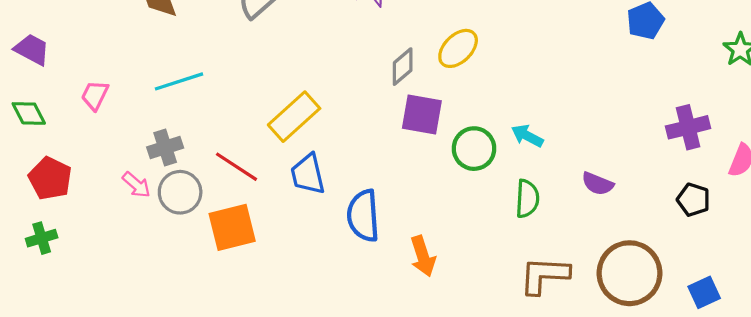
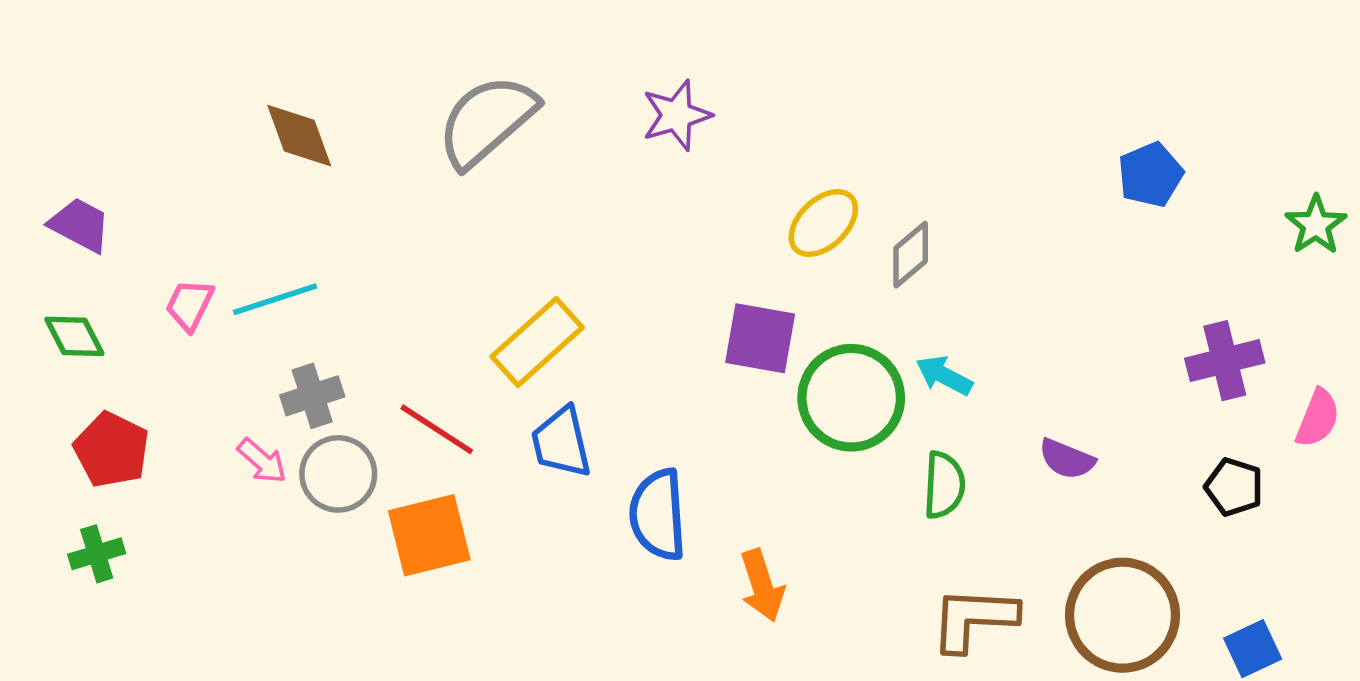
gray diamond: (403, 67) -> (911, 255), moved
cyan line: (179, 81) -> (275, 299), moved
green circle: (474, 149) -> (851, 398), size x1.4

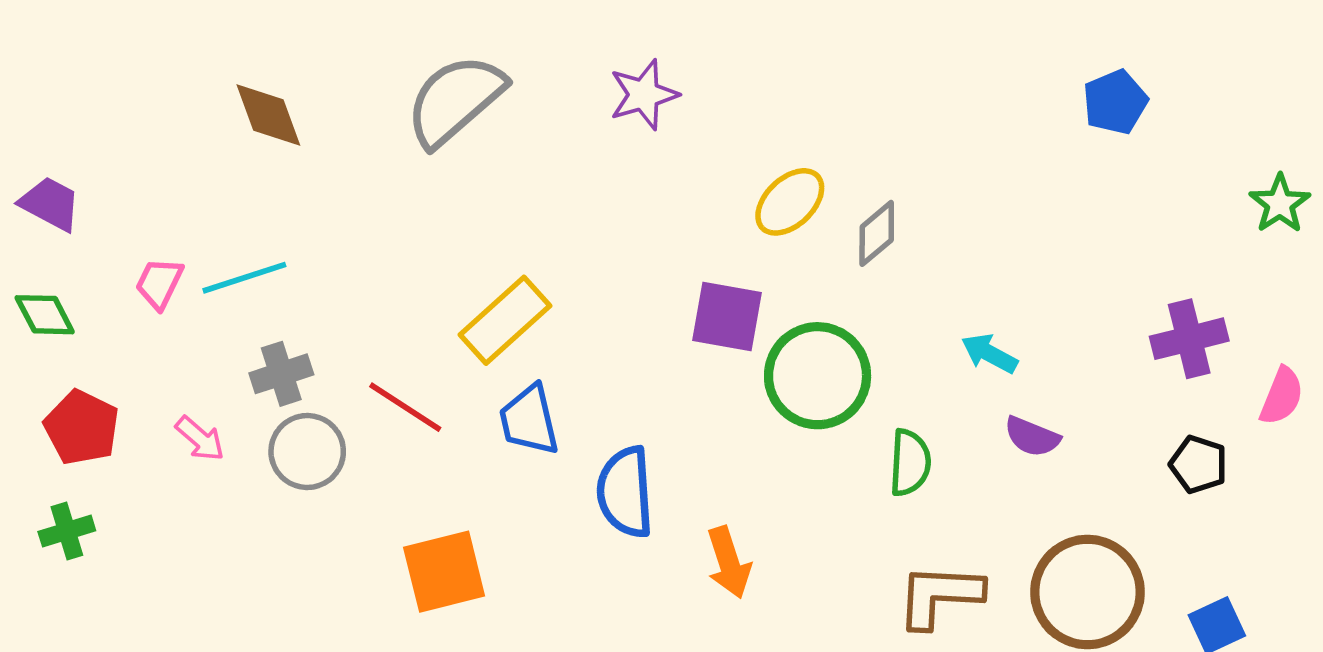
blue pentagon: (1150, 175) -> (1115, 102), moved
cyan arrow: (944, 375) -> (989, 354), moved
pink arrow: (262, 461) -> (200, 439), moved
orange square: (429, 535) -> (444, 572), moved

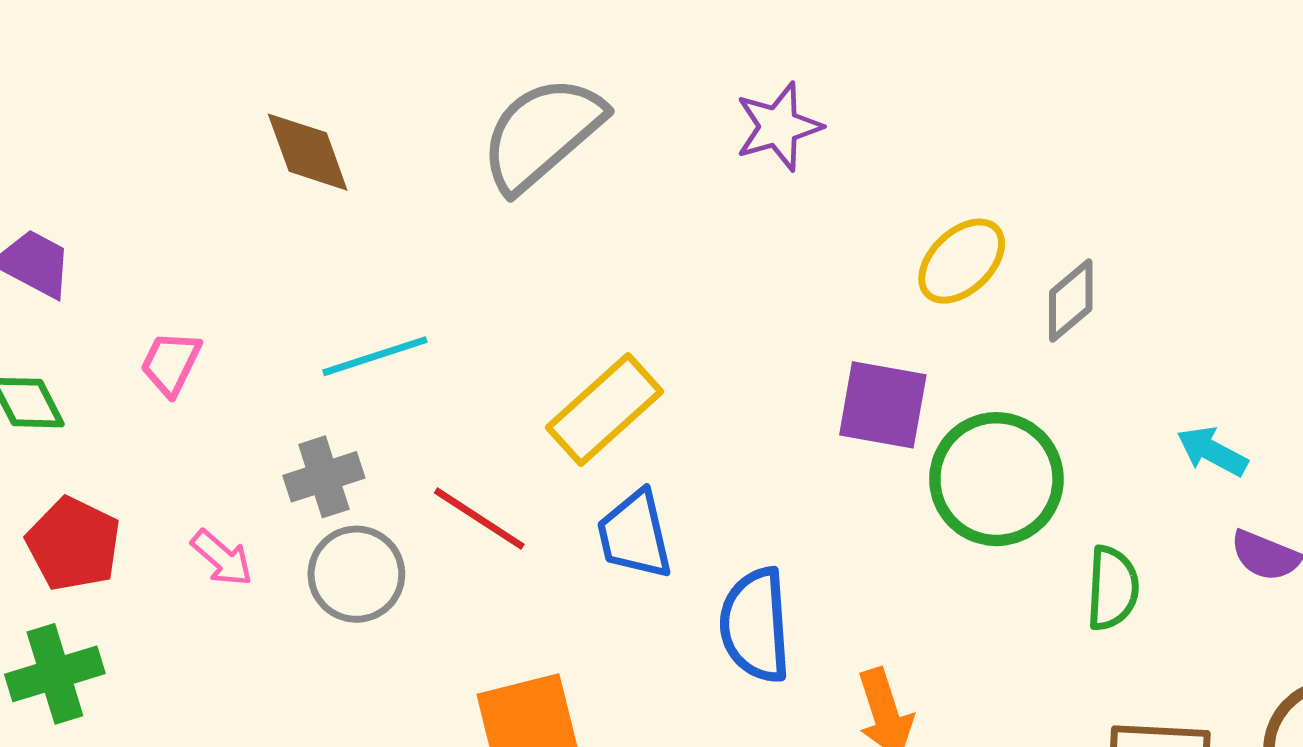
cyan line: (244, 278) -> (375, 356), moved
green cross: (67, 531) -> (55, 674), size x1.4

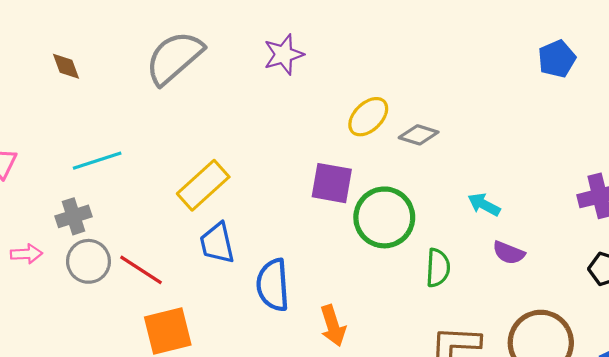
brown diamond: (308, 152) -> (66, 66), size x0.7
gray diamond: (1071, 301) -> (419, 135), turned 57
red line: (479, 519) -> (141, 270), moved
pink arrow: (222, 558) -> (26, 254), turned -44

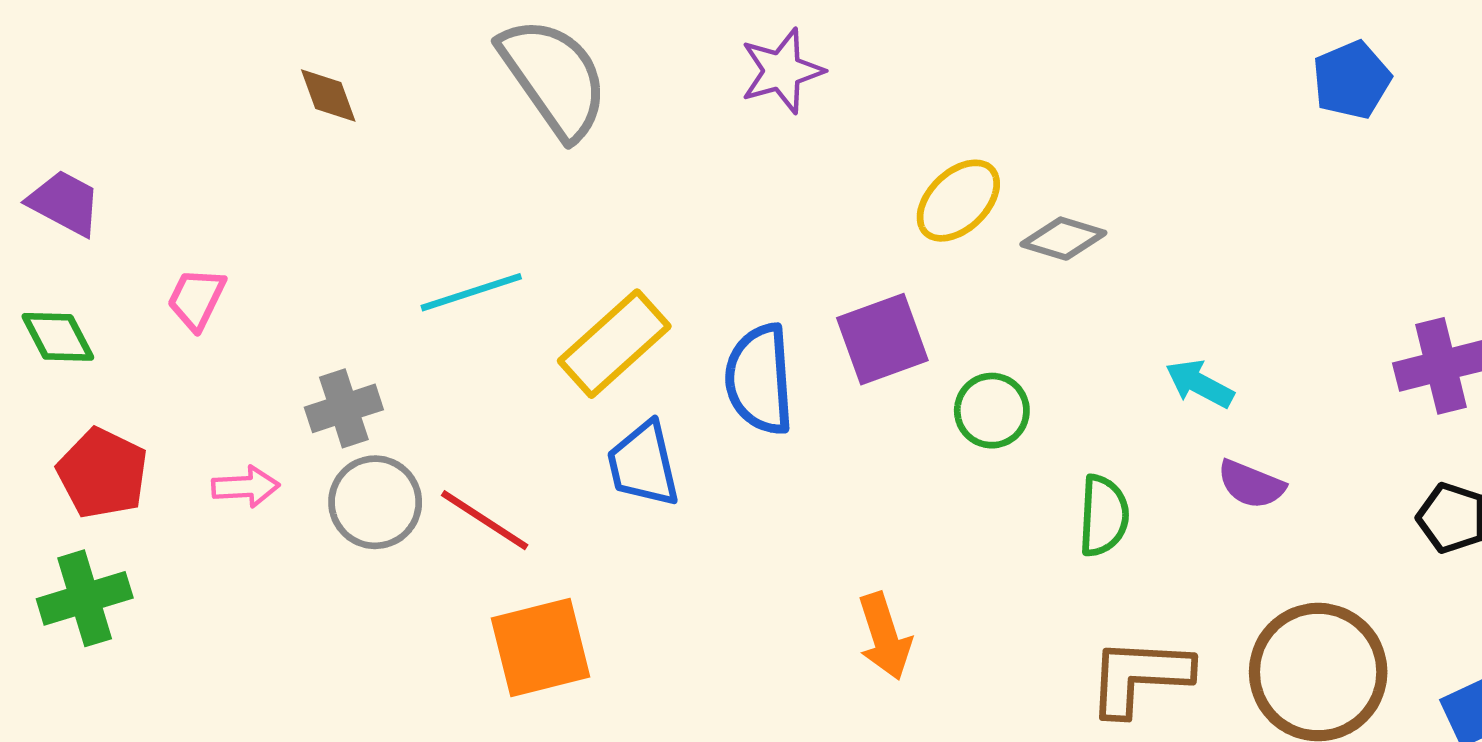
gray semicircle: (174, 58) -> (554, 78), turned 96
cyan line: (97, 161) -> (471, 292), moved
purple square: (332, 183) -> (882, 339), turned -30
green circle: (384, 217) -> (992, 411), size x0.6
blue semicircle: (273, 285) -> (759, 379), moved

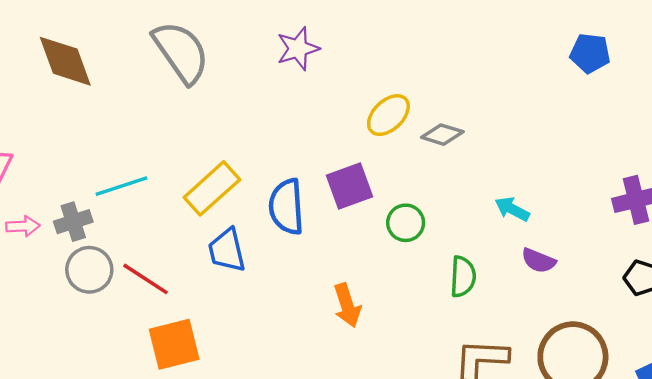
blue pentagon: (1352, 80) -> (590, 53), turned 30
brown diamond: (328, 96) -> (65, 61), size x1.8
cyan line: (471, 292) -> (121, 186), moved
pink arrow: (246, 487) -> (23, 226), moved
orange arrow: (885, 636) -> (347, 305), moved

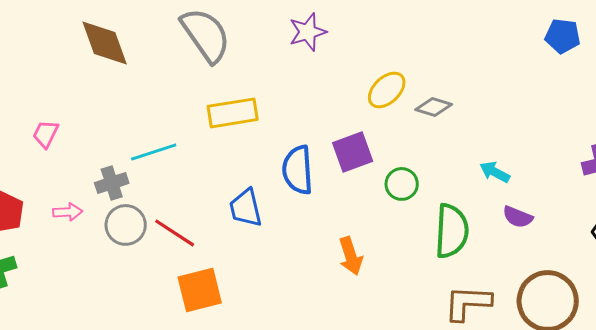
yellow rectangle: (212, 188) -> (233, 113), moved, turned 33
pink arrow: (23, 226) -> (68, 212), moved
green semicircle: (463, 277) -> (452, 231), size x1.5

